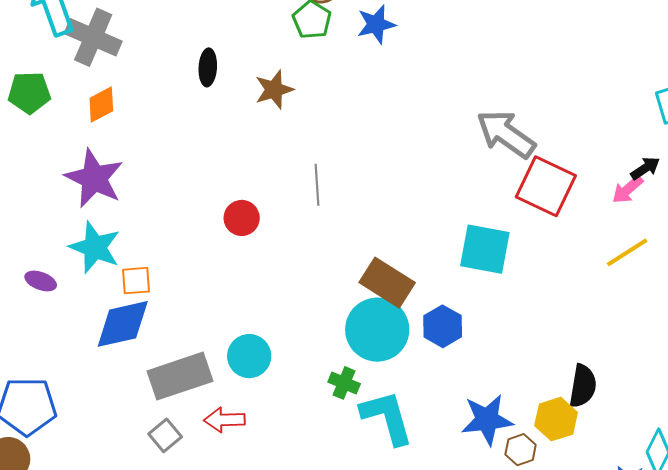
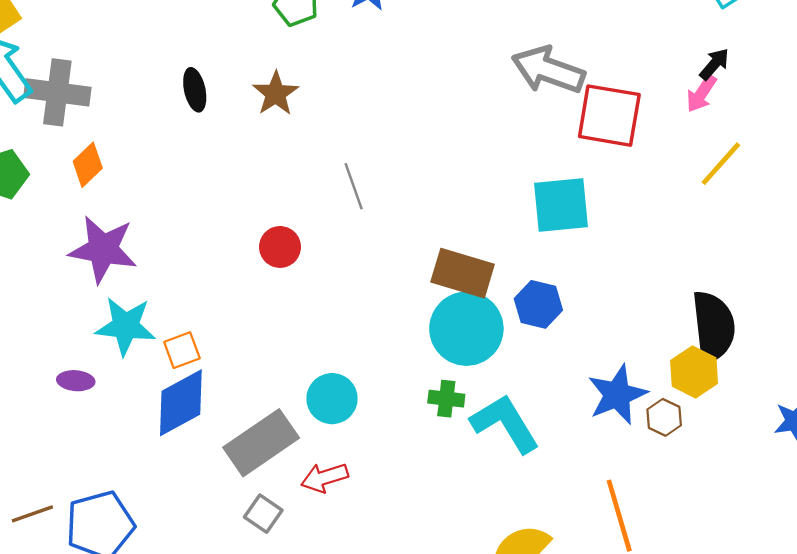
black semicircle: (583, 386) -> (713, 327), size x1.4

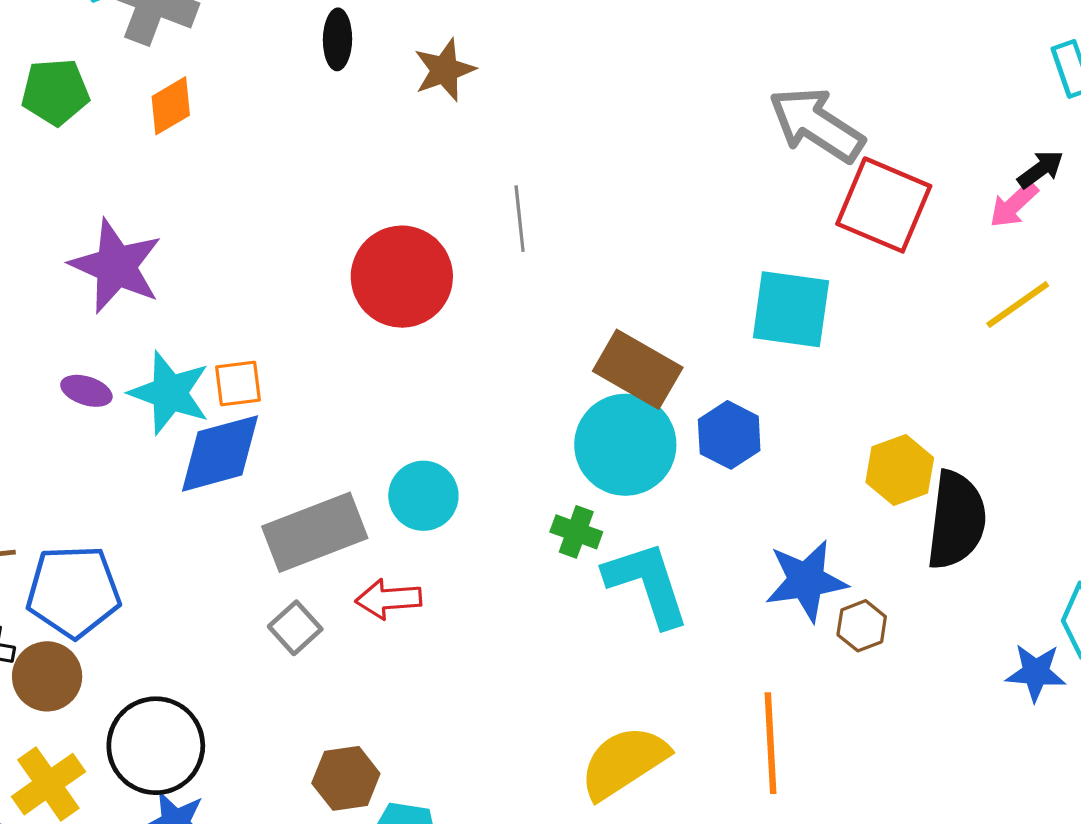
red circle: (280, 247) -> (402, 277), size x1.8
purple star: (103, 249) -> (116, 266), moved
cyan star: (126, 326) -> (170, 393), moved
yellow hexagon: (694, 372) -> (900, 470), moved

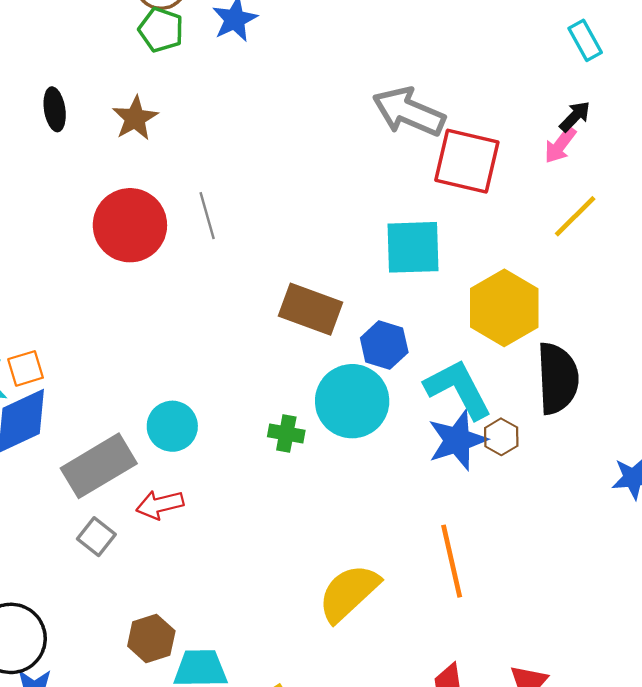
red circle: (402, 277) -> (130, 225), moved
cyan circle: (625, 445) -> (352, 401), moved
yellow hexagon: (900, 470) -> (504, 308), moved, size x1.5
cyan L-shape: (647, 584) -> (458, 389), moved
brown hexagon: (862, 626) -> (501, 437), moved

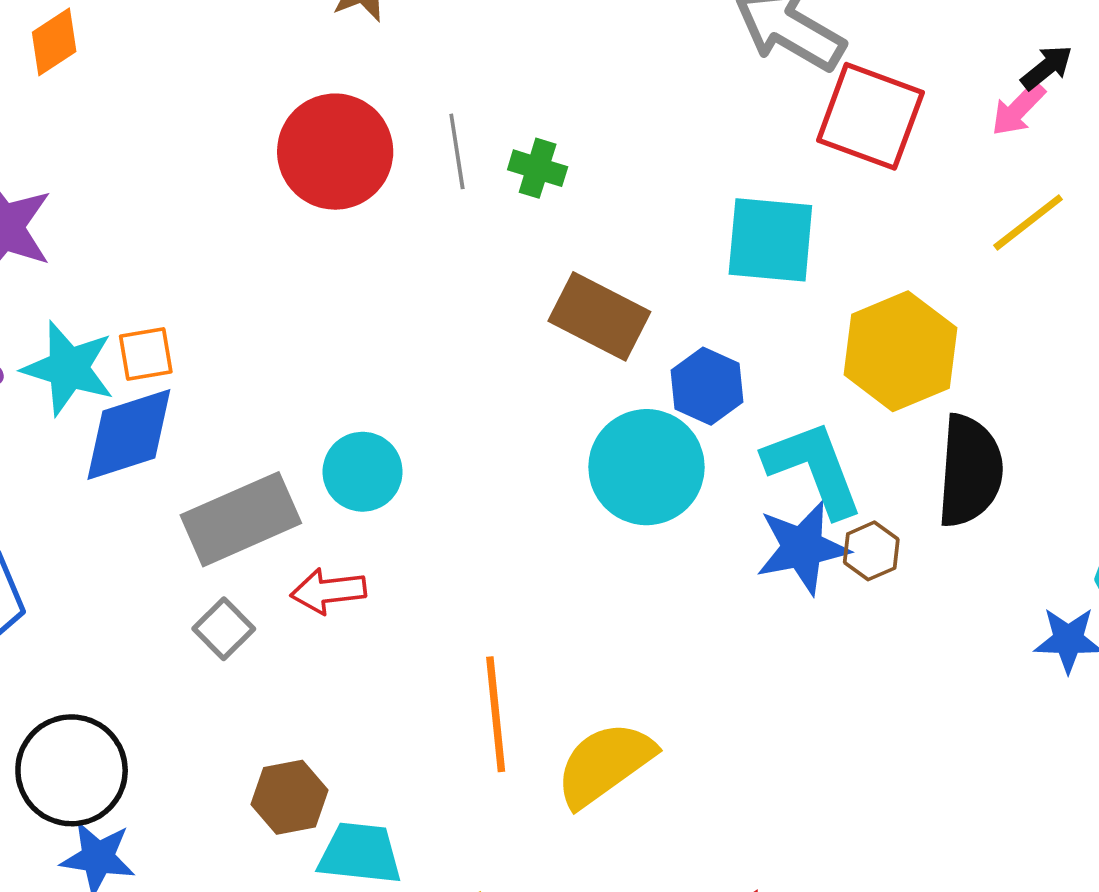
green cross: (286, 433) -> (538, 168), moved
orange line: (452, 561) -> (496, 714), moved

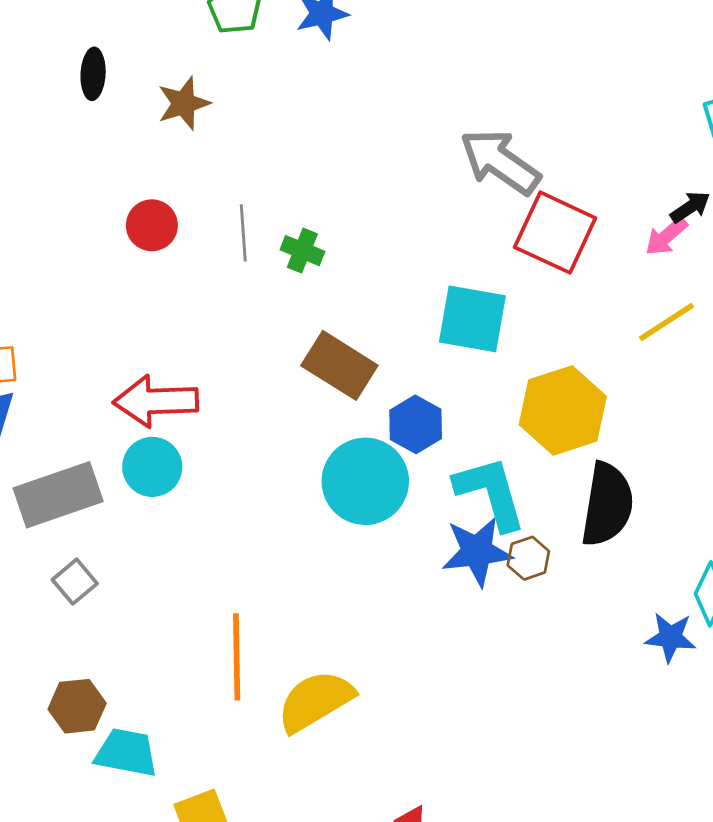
red circle: (335, 152) -> (152, 225), size x0.6
red arrow: (328, 591) -> (156, 401), moved, size x1.5
gray square: (224, 629) -> (75, 582), moved

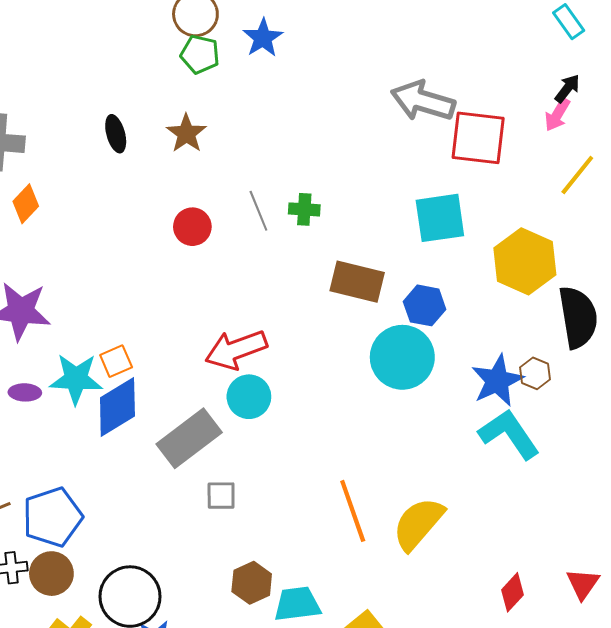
cyan L-shape: (490, 493) -> (509, 434), moved
gray square: (75, 582) -> (221, 496), turned -32

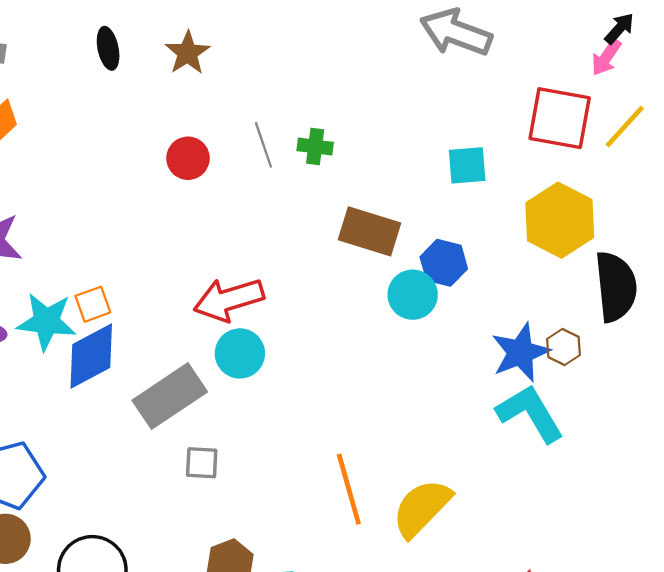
red square: (478, 138) -> (560, 118), moved
cyan square: (440, 218) -> (467, 165), size x0.7
cyan circle: (402, 357) -> (413, 295), moved, size x0.7

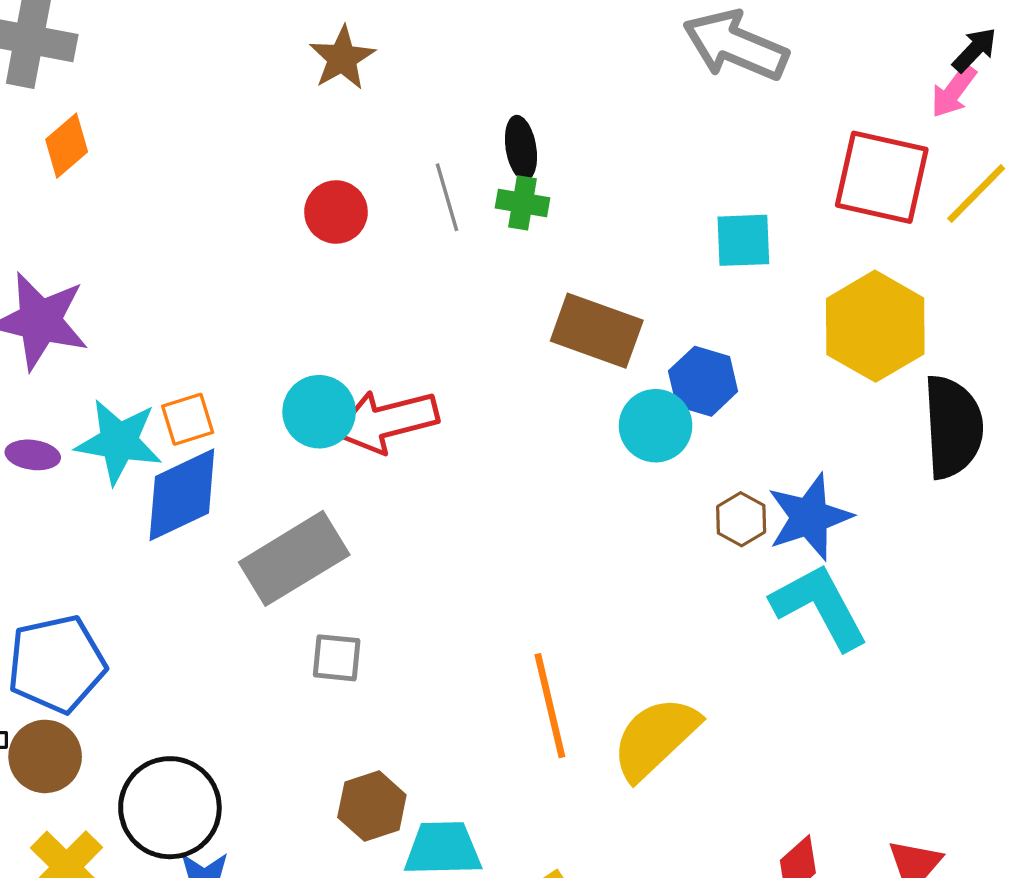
black ellipse: (108, 48) -> (521, 148), moved
brown hexagon: (563, 347) -> (741, 519), moved
cyan circle: (240, 353) -> (319, 412), moved

